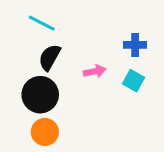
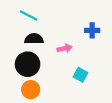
black semicircle: (50, 57) -> (34, 39), turned 60
cyan square: (133, 81) -> (80, 75), moved

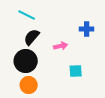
black semicircle: (34, 39) -> (32, 37), turned -48
cyan square: (80, 75) -> (76, 71), turned -32

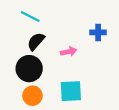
cyan square: (76, 71) -> (71, 91), moved, size x1.5

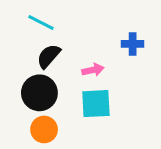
cyan square: (71, 91) -> (96, 104), moved

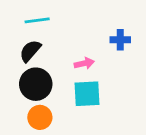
cyan line: (41, 23) -> (37, 20), turned -35
black semicircle: (49, 56) -> (30, 51), moved

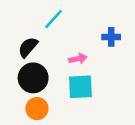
cyan line: (37, 20) -> (54, 19), moved, turned -40

